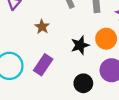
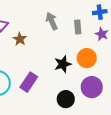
brown star: (42, 27) -> (20, 39), moved

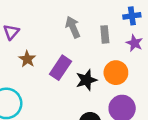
brown star: (20, 39) -> (27, 59), moved
purple rectangle: (29, 82) -> (61, 68), moved

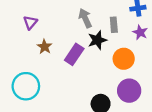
black star: (86, 80) -> (97, 40), moved

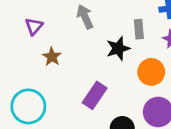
gray arrow: (85, 18) -> (85, 17), moved
purple rectangle: (74, 54) -> (95, 95), moved

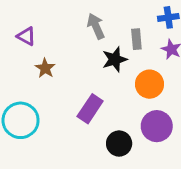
gray arrow: (85, 17) -> (96, 26), moved
purple triangle: (34, 26) -> (26, 36), turned -42

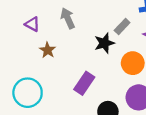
gray arrow: (96, 26) -> (68, 18), moved
gray rectangle: (136, 39) -> (122, 27), turned 49

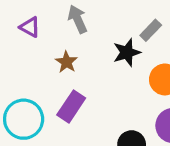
brown star: (48, 50) -> (66, 62), moved
purple rectangle: (84, 83) -> (71, 106), moved

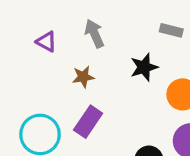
gray rectangle: (151, 30) -> (171, 30), moved, turned 60
brown star: (66, 62) -> (83, 77), turned 30

